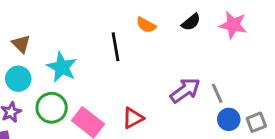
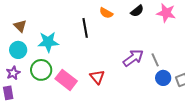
cyan star: (62, 67) -> (48, 42), turned -30
red triangle: (133, 118) -> (97, 77), turned -42

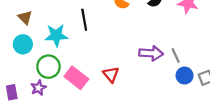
black line: (85, 28) -> (84, 20), moved
purple arrow: (133, 58) -> (151, 53), turned 40
purple star: (13, 73) -> (38, 88), moved

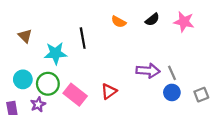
cyan circle: (23, 44) -> (23, 79), moved
red triangle: (111, 74) -> (109, 91), turned 35
blue circle: (185, 76) -> (172, 92), moved

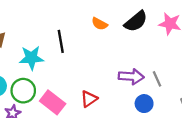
black semicircle: (152, 20) -> (136, 21), size x1.5
blue circle: (172, 92) -> (144, 104), moved

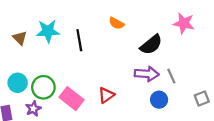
black semicircle: (136, 21) -> (151, 45), moved
cyan star: (31, 58) -> (48, 31), moved

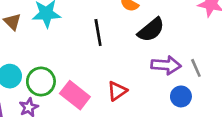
black line: (79, 40) -> (98, 33), moved
black semicircle: (151, 45) -> (151, 30), moved

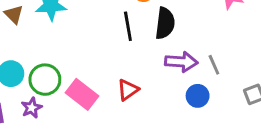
black semicircle: (151, 30) -> (165, 23), turned -44
black line: (98, 33) -> (128, 26), moved

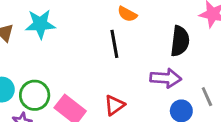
black semicircle: (165, 23) -> (180, 41), moved
gray line: (214, 65) -> (207, 97), moved

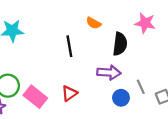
orange semicircle: (127, 14) -> (94, 23), moved

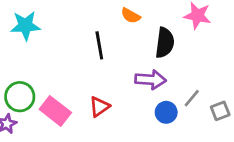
gray line: (141, 87) -> (192, 98), turned 64

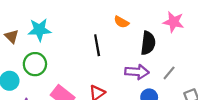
green circle: (20, 97) -> (35, 64), moved
gray line: (192, 98) -> (169, 73), moved

